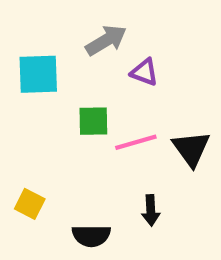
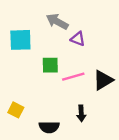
gray arrow: (106, 40) -> (57, 22), turned -120
black triangle: (191, 149) -> (103, 80), turned 35

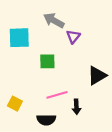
purple triangle: (78, 39) -> (73, 37), turned 48
pink line: (73, 77) -> (57, 95), moved

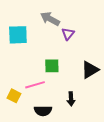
green square: (47, 61) -> (52, 66), moved
pink line: (57, 95) -> (35, 85), moved

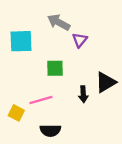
green square: (52, 66) -> (55, 68), moved
black arrow: (71, 99) -> (83, 94), moved

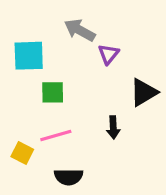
green square: (55, 68) -> (53, 92), moved
black triangle: (106, 82) -> (144, 92), moved

